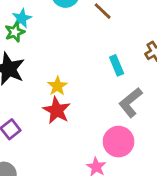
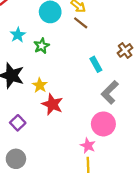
green star: (15, 32) -> (42, 46), moved
yellow star: (57, 86) -> (40, 85), moved

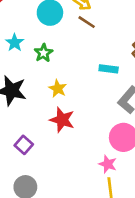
cyan rectangle: (96, 64) -> (109, 69), turned -49
yellow star: (40, 85) -> (58, 89), moved

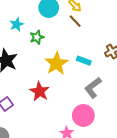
yellow star: (58, 89) -> (56, 63), moved, size x1.6

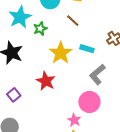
brown line: (75, 21) -> (73, 21), moved
cyan star: (17, 24) -> (20, 17), size x1.6

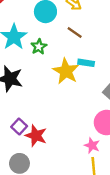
cyan rectangle: (87, 49) -> (86, 63), moved
red star: (46, 81) -> (36, 136), moved

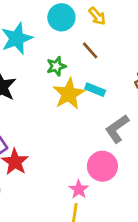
green star: (39, 47) -> (56, 66), moved

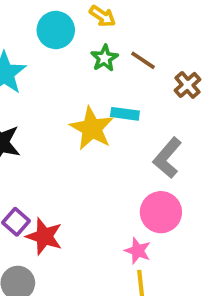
brown line: (90, 50) -> (143, 60), moved
green star: (56, 66) -> (104, 58), moved

